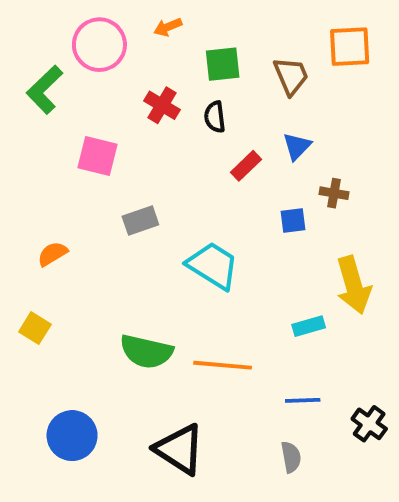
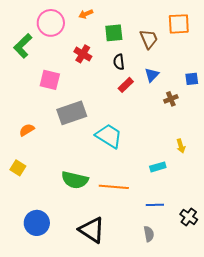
black semicircle: (215, 117) -> (119, 62), moved
brown cross: (334, 193) -> (171, 99), turned -32
gray rectangle: (140, 221) -> (72, 113), size x1.6
blue square: (293, 221) -> (192, 79), moved
yellow arrow: (354, 285) -> (181, 146), size x0.5

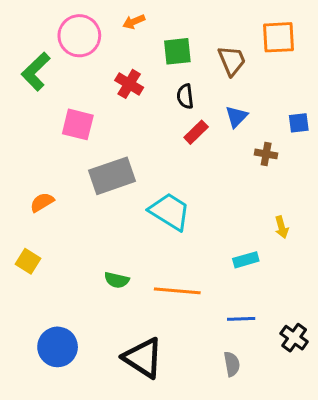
brown cross: (171, 99) -> (266, 154), turned 32
green semicircle: (75, 180) -> (117, 280), size x0.6

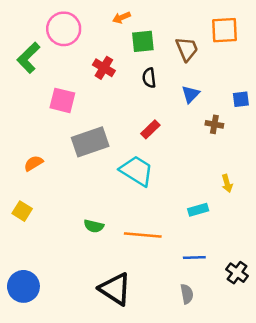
orange arrow: (134, 22) -> (121, 18), moved
red rectangle: (196, 132) -> (150, 129), moved
blue circle: (58, 347) -> (23, 286), moved

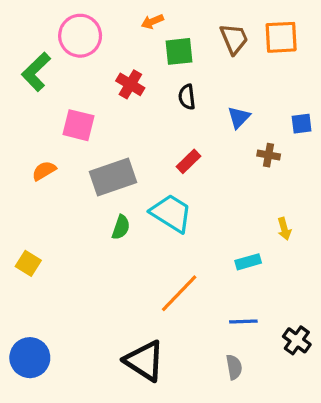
brown trapezoid: (187, 49) -> (234, 39), moved
orange semicircle: (34, 163) -> (44, 171), moved
green semicircle: (94, 226) -> (121, 227), moved, turned -84
orange line: (143, 235) -> (179, 293), turned -51

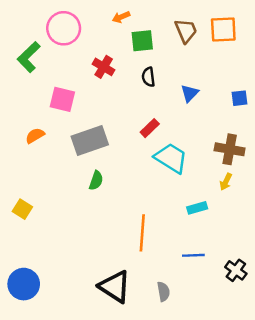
brown cross: (269, 155) -> (230, 149), moved, size x1.6
cyan trapezoid: (171, 213) -> (171, 158), moved
yellow arrow: (284, 229) -> (226, 182), turned 42
orange line: (179, 293) -> (142, 233), turned -40
gray semicircle: (234, 367) -> (163, 292), moved

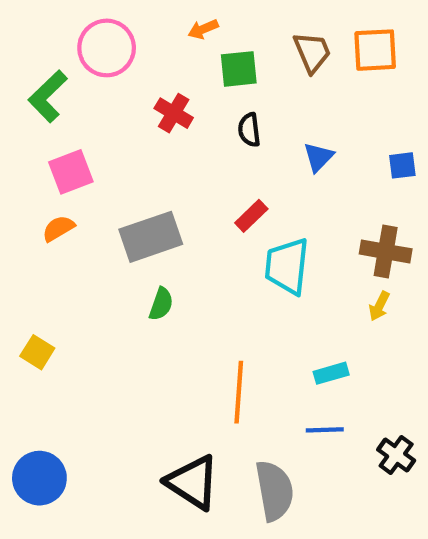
pink square: (62, 99) -> (71, 172), moved, turned -35
cyan trapezoid: (171, 158) -> (287, 266), turned -116
cyan rectangle: (197, 208) -> (331, 373), moved
gray semicircle: (163, 292) -> (274, 491), size x1.8

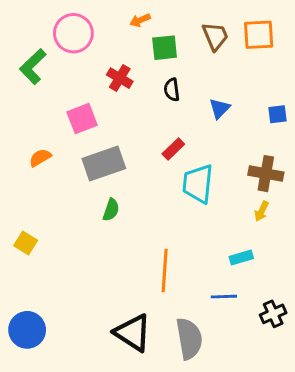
pink square: (71, 172) -> (82, 119), moved
cyan rectangle: (331, 373) -> (241, 258), moved
black cross: (396, 455) -> (273, 314), turned 30

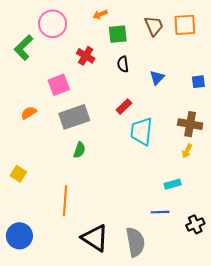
orange line: (165, 271) -> (65, 201), moved

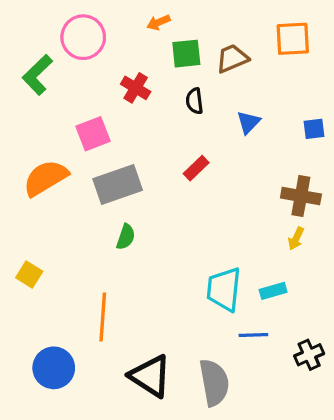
brown trapezoid: (154, 26) -> (232, 58), moved, turned -90
orange semicircle: (29, 113) -> (46, 178), size x1.8
cyan trapezoid: (141, 131) -> (224, 289), moved
blue circle: (19, 236) -> (54, 368), moved

